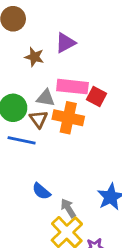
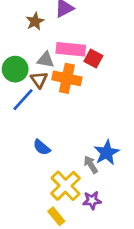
brown star: (34, 57) -> (35, 21), turned 30
blue line: (22, 140) -> (23, 100), turned -60
gray arrow: (68, 208) -> (91, 165), moved

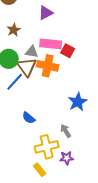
brown star: (35, 21) -> (14, 30), moved
brown triangle: (39, 80) -> (27, 67), size x1.5
blue star: (107, 153) -> (78, 102), moved
yellow cross: (66, 186) -> (47, 147), turned 30

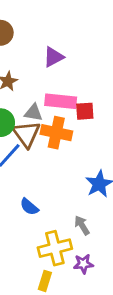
red square: (68, 51) -> (85, 111), turned -32
yellow rectangle: (40, 170) -> (45, 281), turned 56

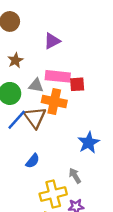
brown triangle: (26, 134) -> (35, 117), moved
blue semicircle: (29, 207) -> (33, 161), turned -91

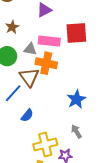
red square: (77, 84) -> (76, 33), moved, size x1.6
blue line: (17, 120) -> (13, 93), moved
gray arrow: (75, 176) -> (76, 131), moved

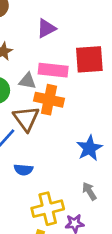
blue semicircle: (27, 115) -> (23, 170), turned 56

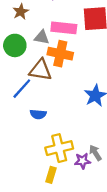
brown triangle: (26, 119) -> (40, 70), turned -45
gray arrow: (89, 191) -> (95, 153), moved

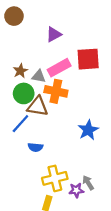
brown star: (21, 12) -> (20, 71), moved
pink rectangle: (64, 28) -> (59, 68), turned -35
green circle: (15, 45) -> (24, 93), moved

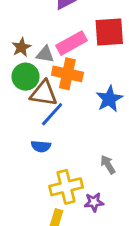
blue line: (20, 124) -> (52, 114), moved
blue star: (88, 130) -> (109, 99), moved
gray arrow: (88, 183) -> (108, 164), moved

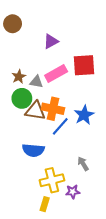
orange cross: (67, 74) -> (53, 109), moved
blue line: (52, 114) -> (60, 126), moved
blue semicircle: (41, 146) -> (33, 150), size x1.5

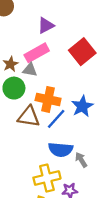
red square: (84, 65) -> (82, 52), turned -35
pink rectangle: (56, 74) -> (37, 53), moved
brown triangle: (35, 111) -> (29, 117), moved
blue semicircle: (33, 150) -> (61, 150), moved

